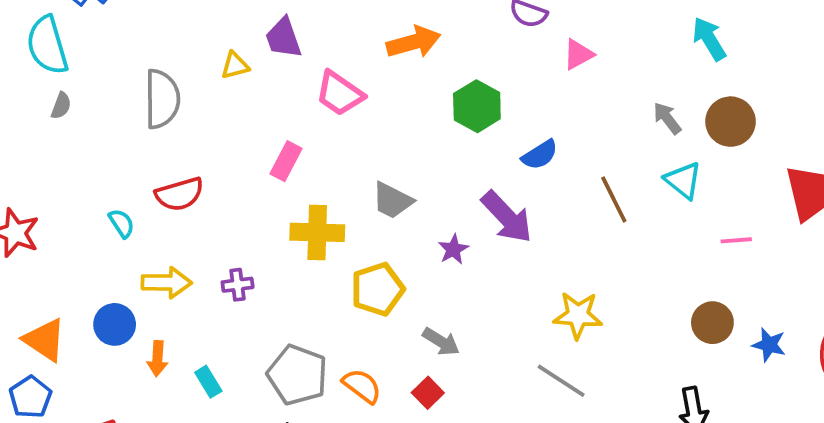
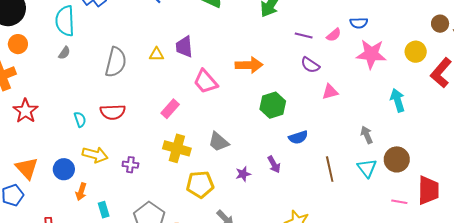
brown circle: (731, 122) -> (397, 159), moved
purple arrow: (507, 217) -> (274, 164), size x0.6
pink line: (736, 240) -> (399, 202), moved

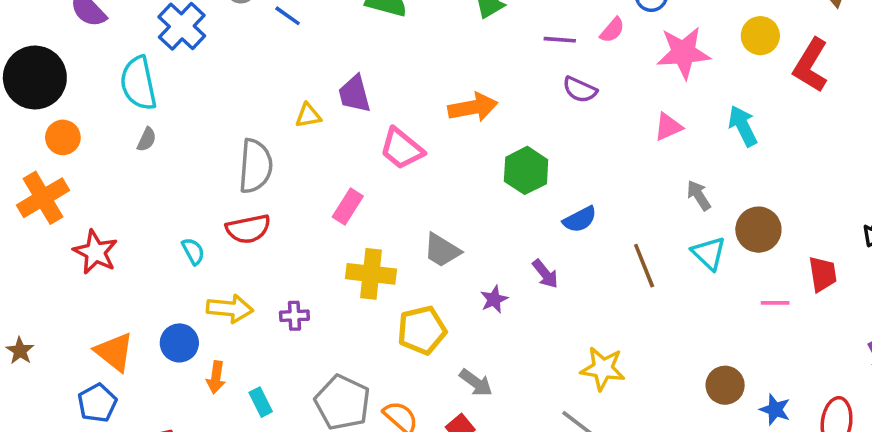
gray semicircle: (116, 62) -> (255, 166), moved
pink triangle: (330, 92) -> (668, 127), moved
red trapezoid: (428, 190) -> (823, 274), size x0.7

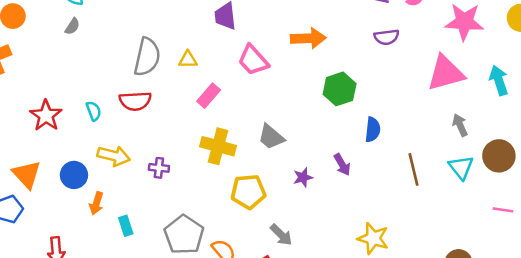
purple semicircle: (580, 90) -> (386, 37), turned -40
yellow triangle: (308, 115) -> (188, 60), moved
pink triangle: (668, 127) -> (446, 73), size x1.8
blue semicircle: (580, 219) -> (373, 130), turned -65
red star: (95, 252) -> (46, 116), moved

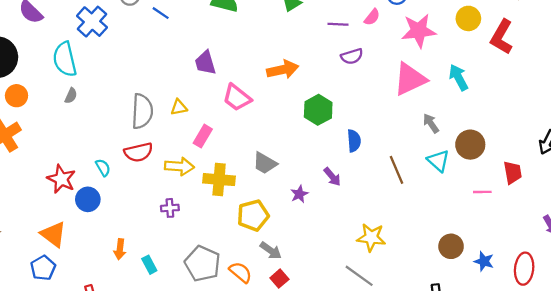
yellow arrow: (114, 156) -> (179, 166), moved
blue circle: (74, 175) -> (88, 199), moved
gray arrow: (281, 235) -> (271, 251), moved

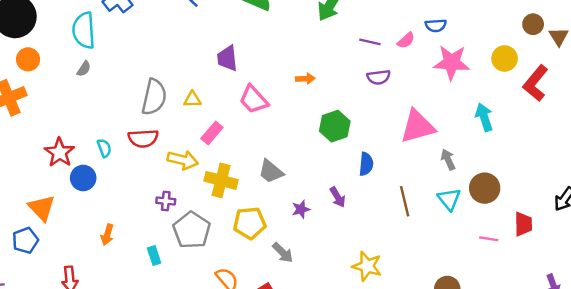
orange arrow: (283, 70) -> (305, 79), size x0.6
pink triangle: (410, 79) -> (418, 126), moved
gray arrow: (271, 251) -> (283, 253), moved
gray pentagon: (203, 264) -> (192, 230), moved
cyan rectangle: (149, 265) -> (154, 256), moved

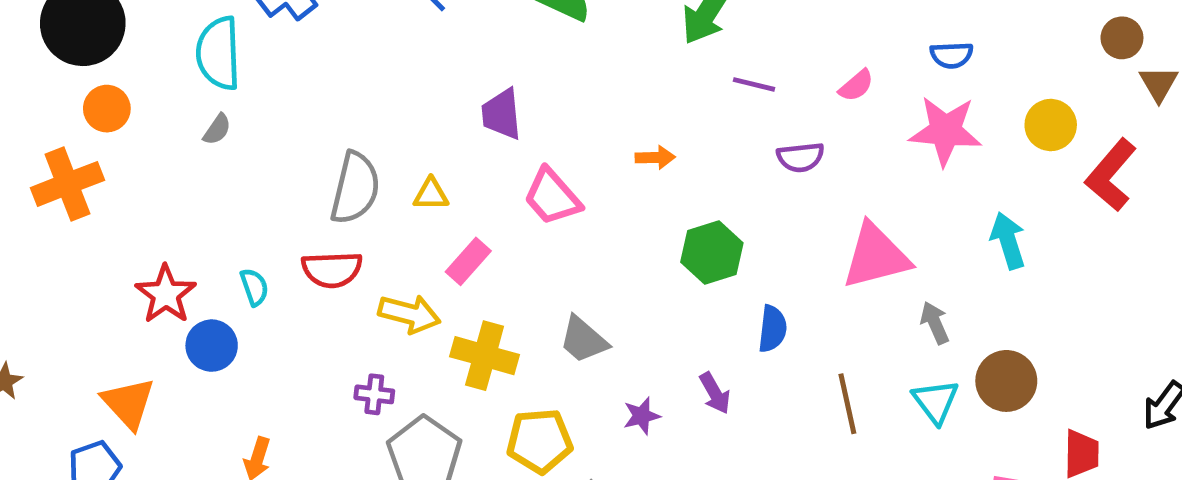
brown circle: (533, 24) -> (1122, 38), moved
blue semicircle: (436, 25) -> (952, 55), moved
purple line: (370, 42) -> (754, 84), moved

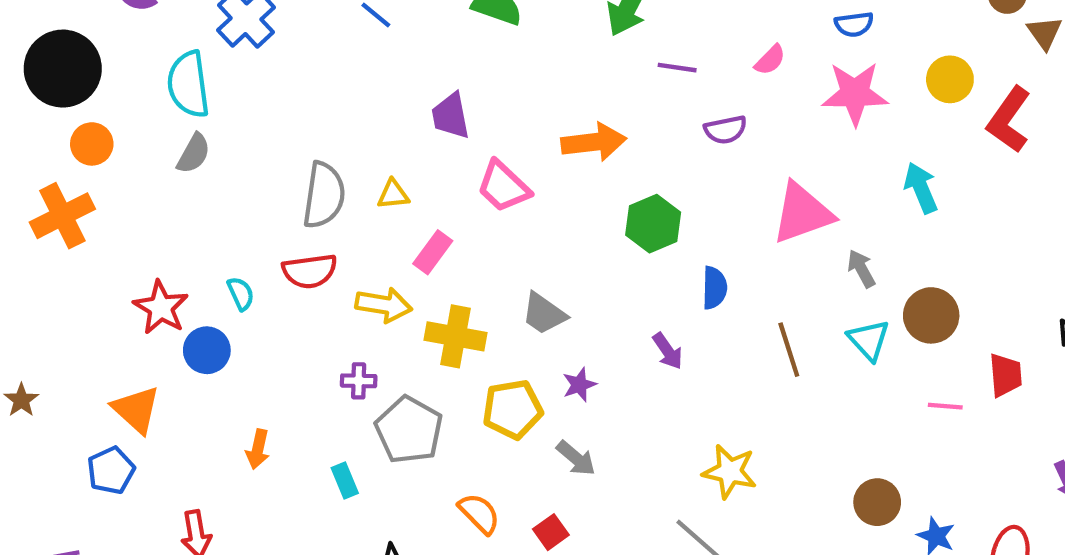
gray semicircle: (217, 129) -> (194, 154), size x1.4
orange arrow: (655, 157) -> (594, 142), size x1.8
purple star: (642, 416) -> (579, 385), moved

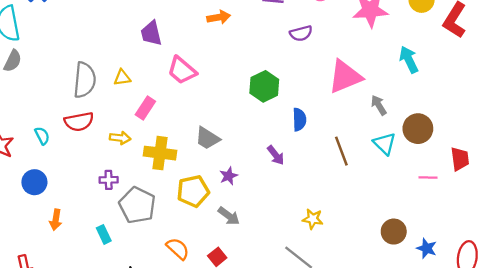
orange arrow: (594, 142) -> (219, 17), moved, size x0.7
yellow arrow: (384, 305) -> (120, 138), size x0.7
blue circle: (207, 350) -> (34, 182), moved
yellow star: (730, 471) -> (313, 219), size x0.7

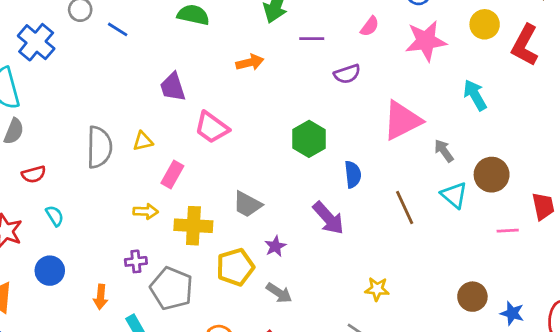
red semicircle: (79, 122) -> (34, 174), moved, size x0.7
purple arrow: (276, 155) -> (328, 218), size x1.5
orange arrow: (56, 220) -> (101, 297), moved

